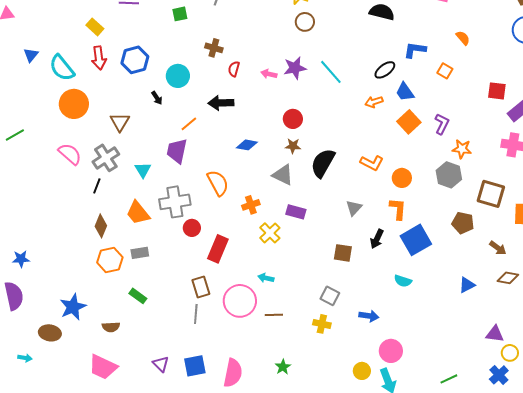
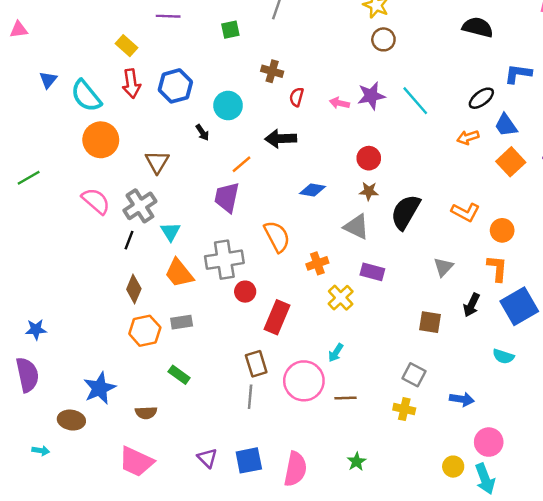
cyan triangle: (143, 170) -> (171, 232), moved
cyan arrow: (266, 278) -> (336, 353), turned -70

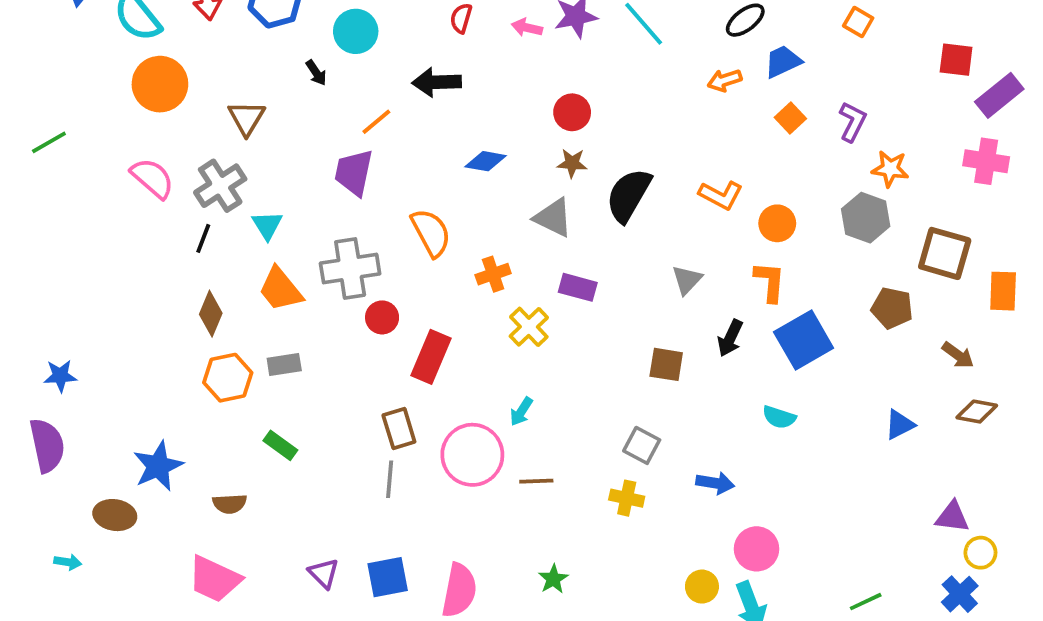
blue trapezoid: (506, 125) -> (783, 61), turned 100
orange square: (511, 162) -> (790, 118), size x0.7

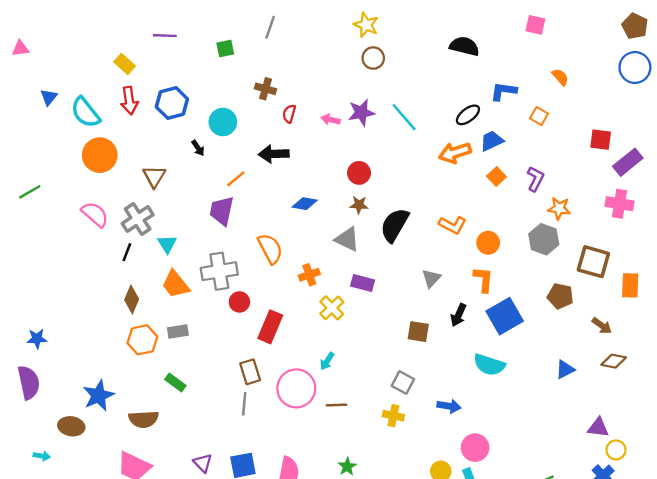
orange arrow: (725, 80) -> (455, 153), size x1.5
cyan semicircle: (779, 417) -> (489, 365), size x1.5
brown semicircle: (230, 504) -> (144, 419), size x1.4

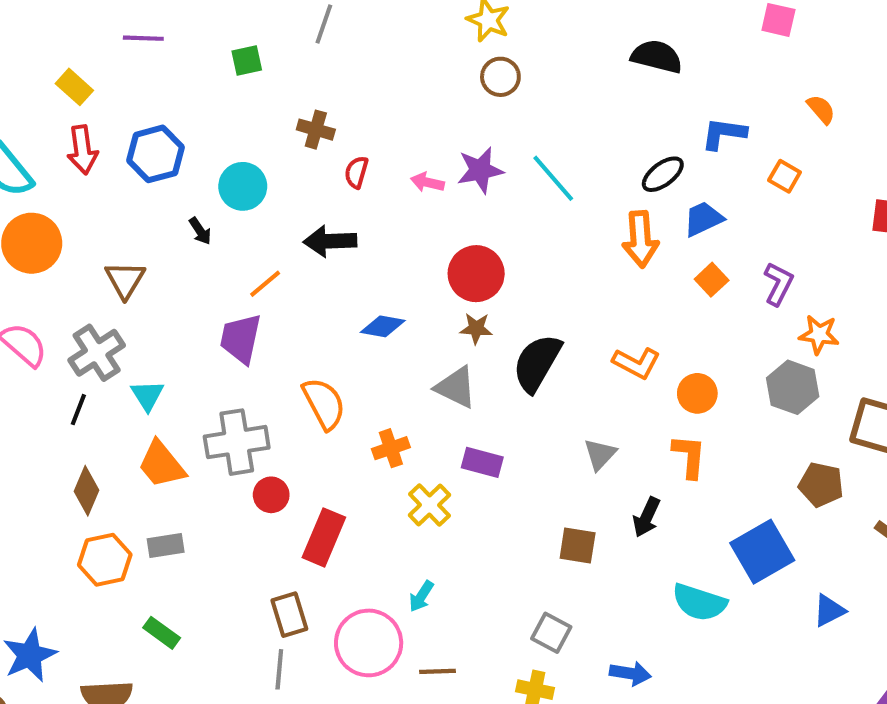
orange arrow: (455, 153) -> (640, 239), turned -76
red circle: (359, 173) -> (476, 274), size x1.4
blue square: (505, 316) -> (762, 552), moved

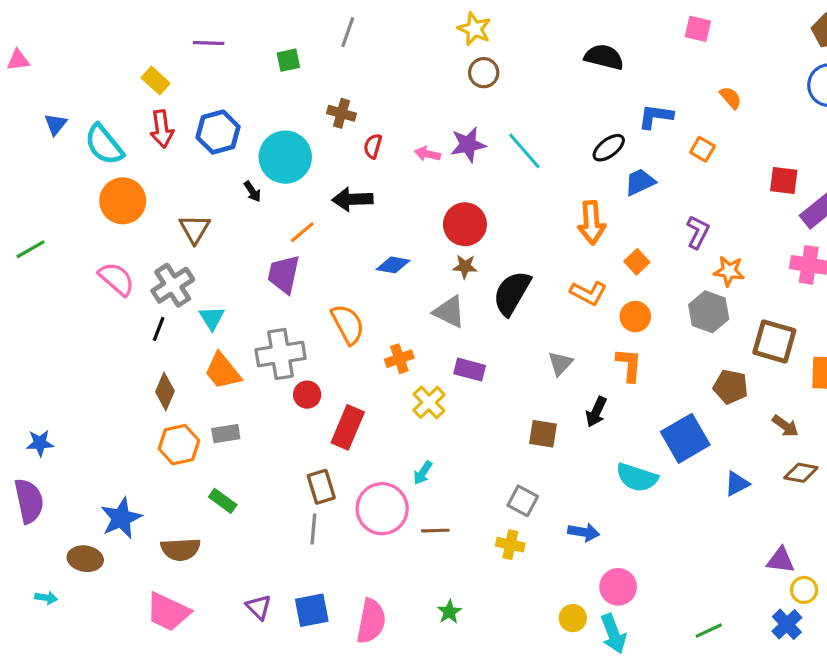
cyan circle: (243, 186) -> (285, 157), size x1.4
orange arrow: (640, 239) -> (592, 223), moved
orange square: (712, 280) -> (637, 262), moved

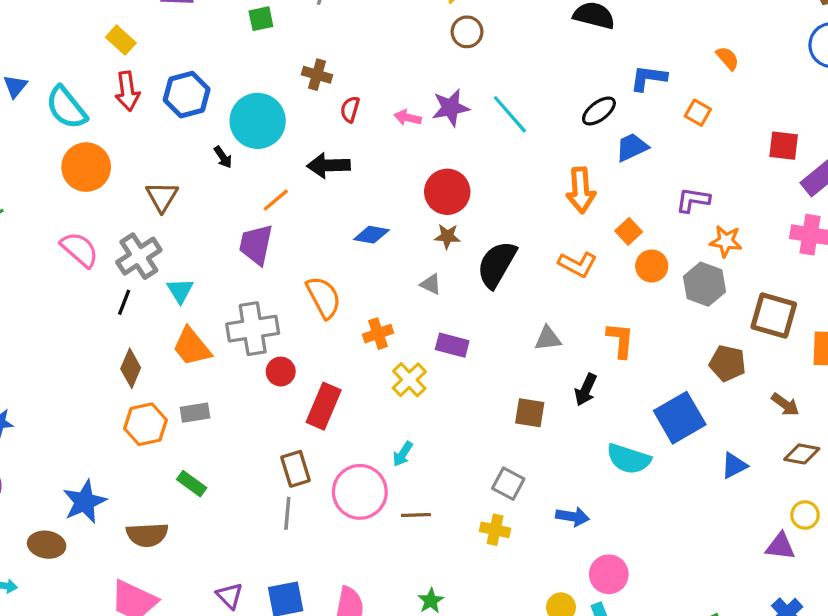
purple L-shape: (698, 232) -> (693, 200), turned -108
gray triangle: (449, 312) -> (431, 284), size x0.6
orange circle: (635, 316) -> (652, 266), moved
gray triangle: (560, 363) -> (548, 339), turned 40
yellow circle: (804, 590) -> (805, 515), moved

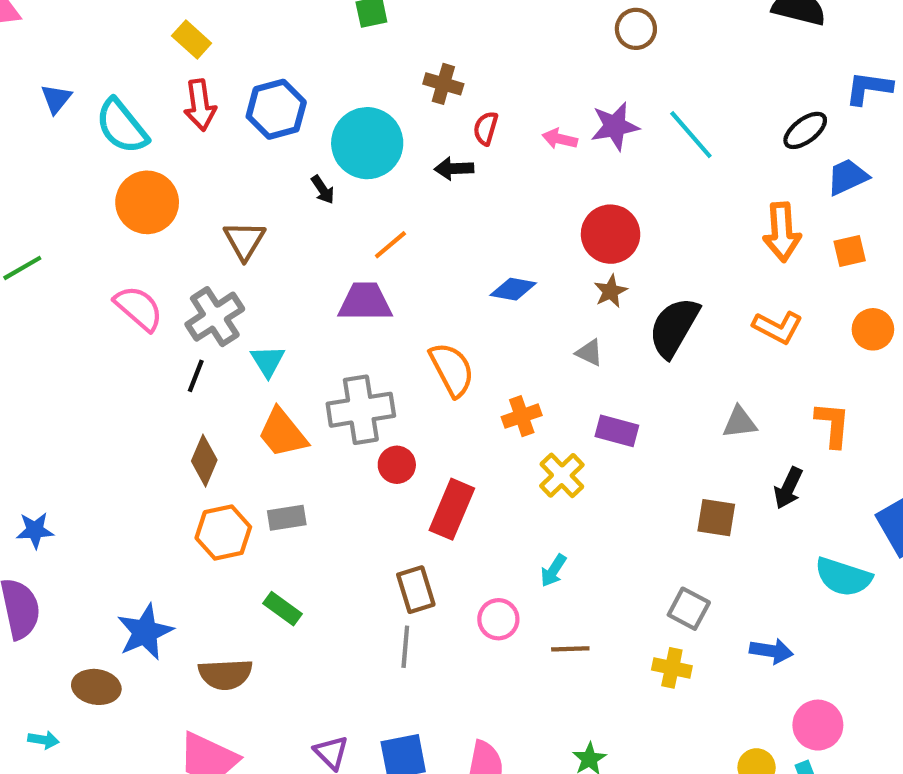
black arrow: (329, 165) -> (454, 169), moved, size x0.7
orange square: (629, 231) -> (850, 251), moved, turned 30
brown star: (447, 236) -> (611, 291), turned -30
purple trapezoid: (256, 245) -> (365, 302), turned 78
pink circle: (360, 492) -> (498, 619), size x0.6

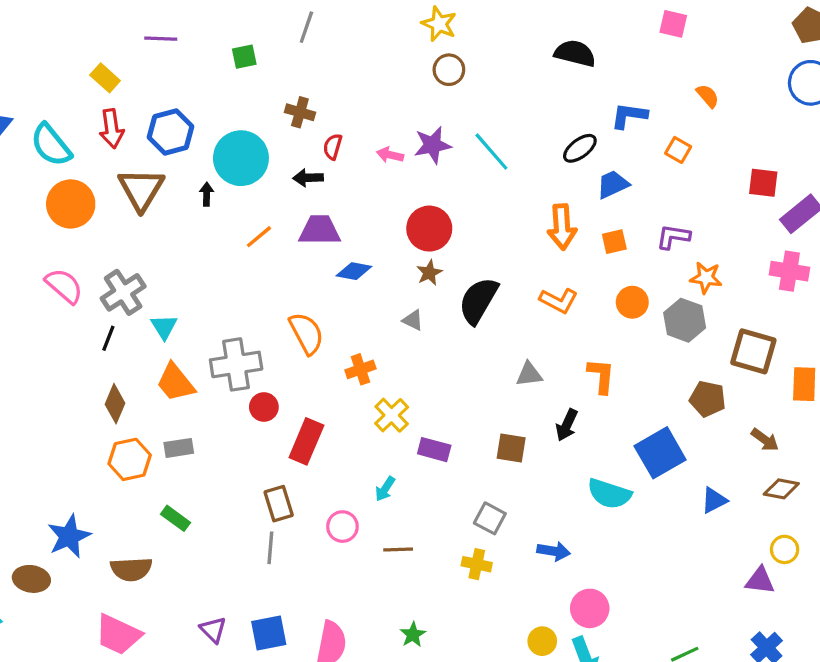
black arrow: (323, 190) -> (207, 194), turned -145
brown triangle: (244, 240) -> (141, 189), moved, size x1.4
purple trapezoid: (365, 302) -> (320, 230), moved
purple rectangle: (617, 431) -> (434, 450), moved

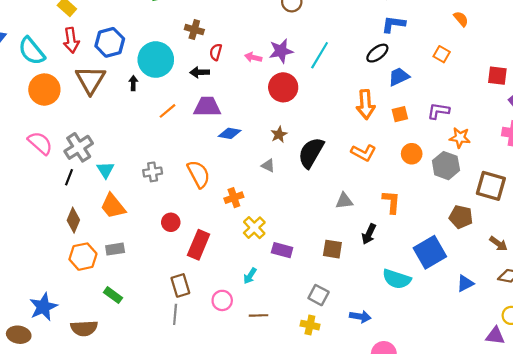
blue L-shape: (629, 116) -> (393, 24), moved
cyan line: (491, 152) -> (320, 55), turned 72
red circle: (429, 229) -> (283, 87), moved
gray cross: (236, 364) -> (153, 172), moved, size x0.6

